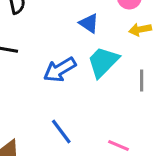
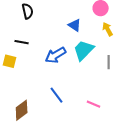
yellow arrow: (140, 29) -> (108, 29), turned 72

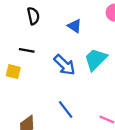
blue triangle: (75, 25) -> (75, 26), moved
blue arrow: (56, 55) -> (65, 65), turned -105

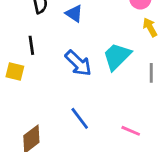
blue triangle: (75, 26) -> (74, 14), moved
black line: (27, 50) -> (31, 45), turned 72

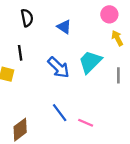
blue triangle: (74, 14) -> (64, 27), moved
pink line: (131, 131) -> (86, 123), moved

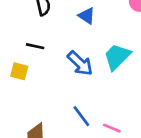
black line: (20, 53) -> (35, 46), turned -70

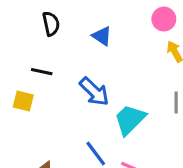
cyan trapezoid: (117, 57) -> (130, 119), moved

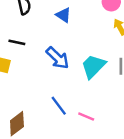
cyan trapezoid: (130, 119) -> (93, 66), moved

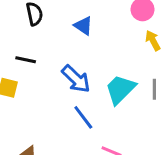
blue line: (59, 106) -> (83, 117), moved

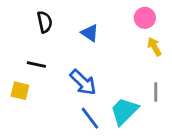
cyan trapezoid: (120, 89) -> (124, 111), moved

